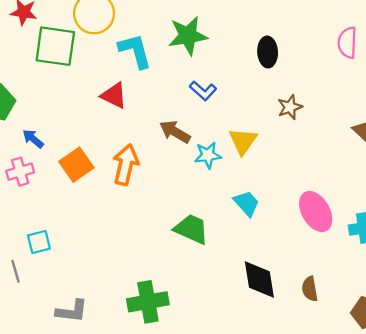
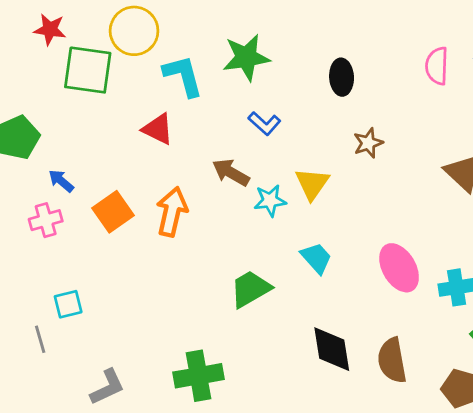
green trapezoid: (191, 229) -> (250, 289), turned -54
brown semicircle: (310, 289) -> (392, 360), size x1.5
gray L-shape: (72, 311) -> (107, 387), turned -32

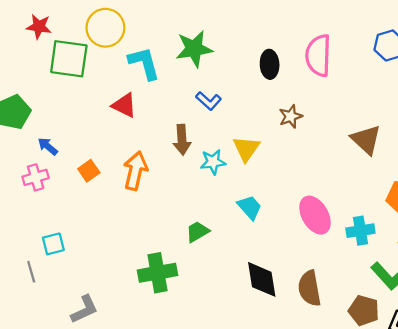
pink semicircle: (437, 66) -> (318, 55), moved, size x1.4
brown arrow: (231, 172) -> (182, 140), turned -124
orange square: (113, 212) -> (89, 171), size x0.7
green trapezoid: (250, 289) -> (197, 232), size x0.7
green cross: (199, 376) -> (158, 273), moved

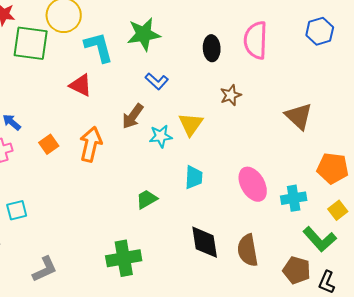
brown arrow: (182, 140) -> (133, 116), turned 40
cyan trapezoid: (250, 207) -> (194, 177), turned 45
green cross: (158, 273) -> (124, 258), moved

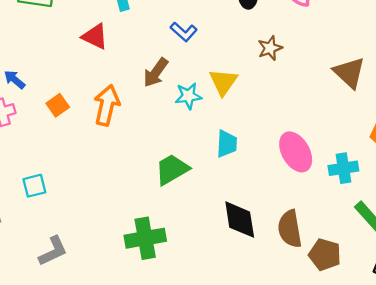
green trapezoid: (147, 199) -> (172, 169), size x1.4
cyan square: (17, 210) -> (34, 186), moved
brown pentagon: (297, 270) -> (325, 255), moved

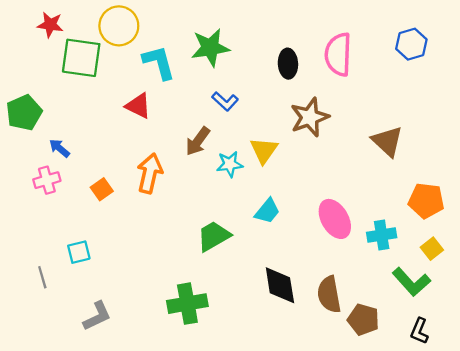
brown star: (270, 48) -> (310, 117), size x1.6
orange square: (58, 105) -> (102, 189), moved
cyan trapezoid: (227, 144) -> (267, 211), turned 36

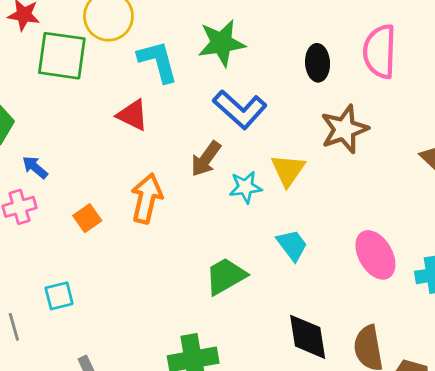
blue L-shape: (225, 101) -> (240, 109), size x1.6
cyan trapezoid: (267, 211) -> (292, 245), turned -76

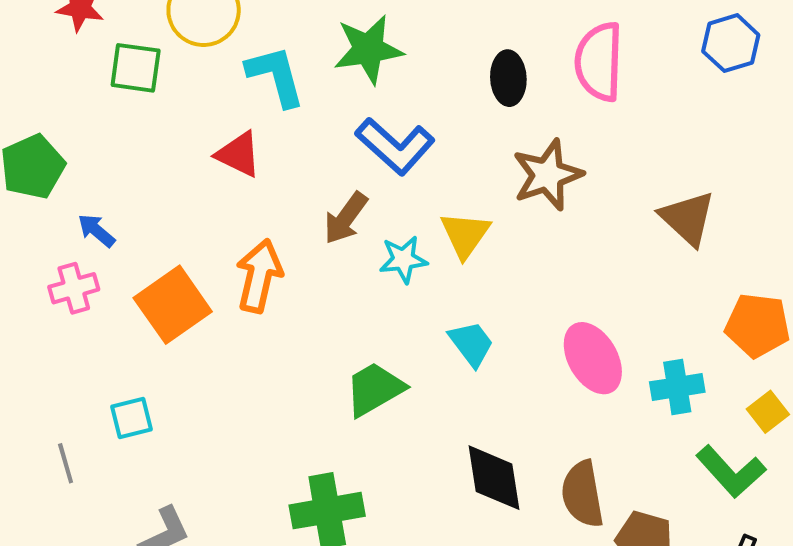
green square: (62, 56) -> (136, 68), size x0.7
orange square: (87, 218) -> (173, 305), size x1.8

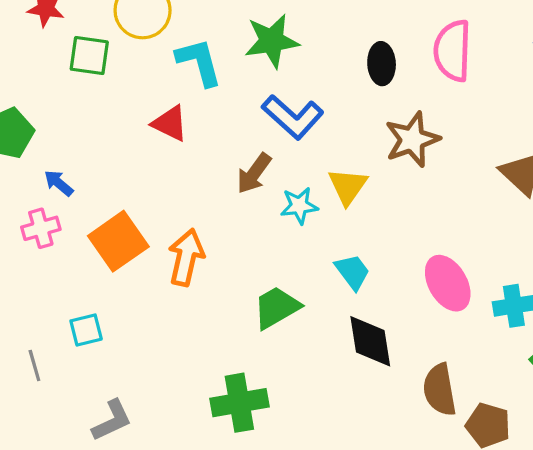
orange arrow: (259, 276) -> (186, 257), moved
black diamond: (494, 478) -> (370, 341), moved

